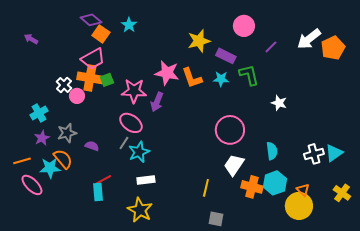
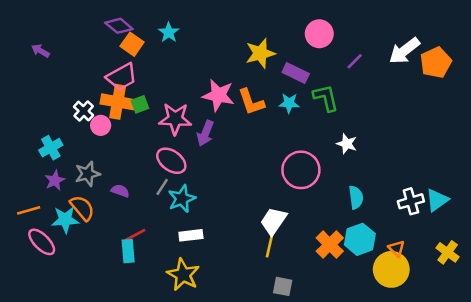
white star: (279, 103) -> (347, 144), moved
white trapezoid: (234, 165) -> (273, 221), moved
orange cross: (252, 187) -> (330, 245), turned 30

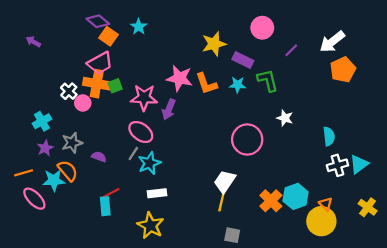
orange pentagon: (436, 63) -> (343, 70), moved
cyan semicircle: (356, 197) -> (329, 136), moved

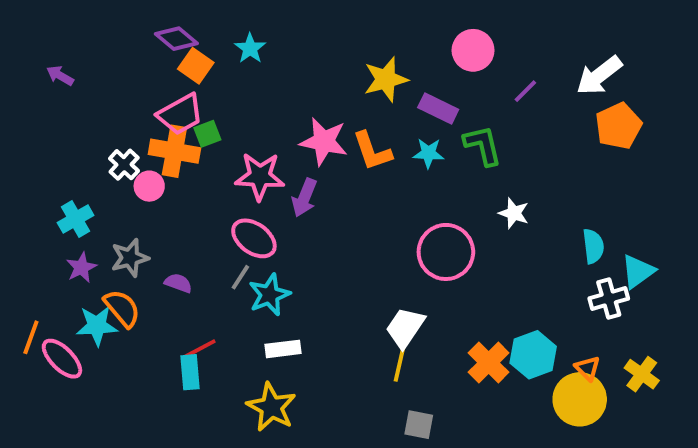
green square: (115, 86) -> (207, 134), moved
cyan triangle: (359, 164) -> (638, 271), moved
orange line: (24, 173) -> (31, 337), moved, turned -54
yellow cross: (368, 207) -> (642, 374), moved

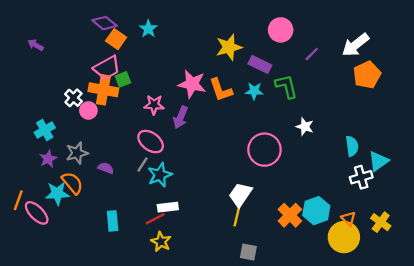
pink star: (260, 176) -> (154, 105), size x0.7
red line: (200, 349) -> (155, 219), moved
yellow star: (271, 407) -> (161, 242), size x0.7

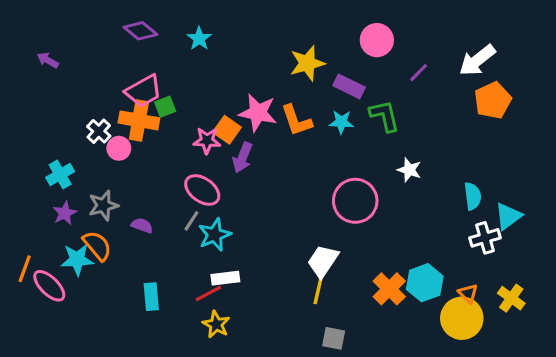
orange square: (116, 39) -> (227, 130), moved

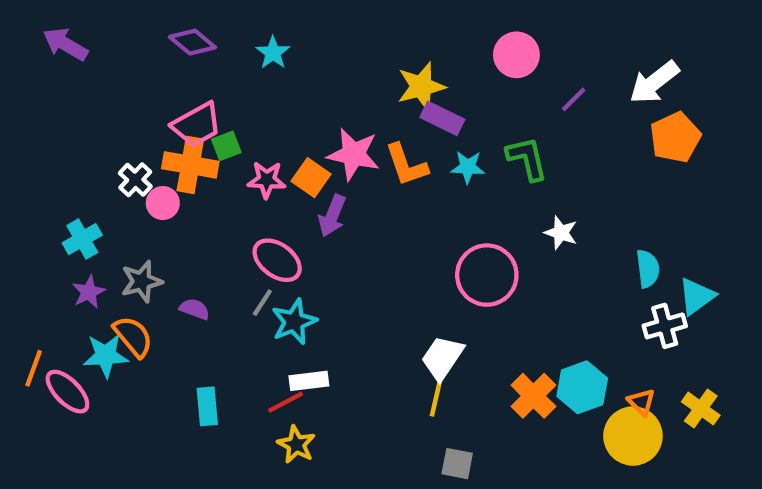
purple arrow: (48, 60) -> (65, 44), moved, size x1.5
purple rectangle: (349, 86) -> (442, 118), moved
pink star: (207, 141) -> (267, 180), moved

